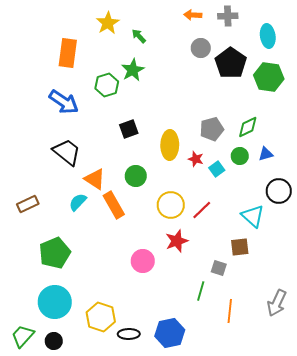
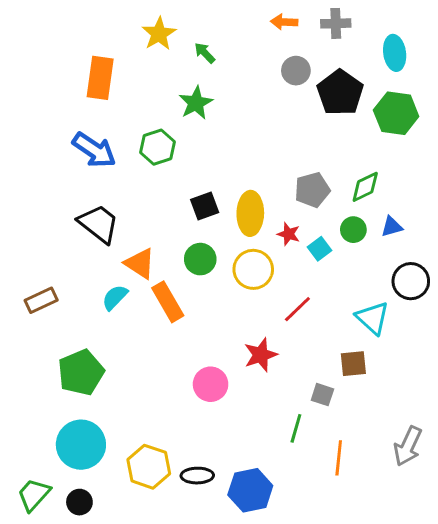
green hexagon: (107, 85) -> (158, 147), moved
black square: (129, 129) -> (205, 206), moved
yellow circle: (171, 205) -> (253, 269), moved
black ellipse: (129, 334) -> (197, 476), moved

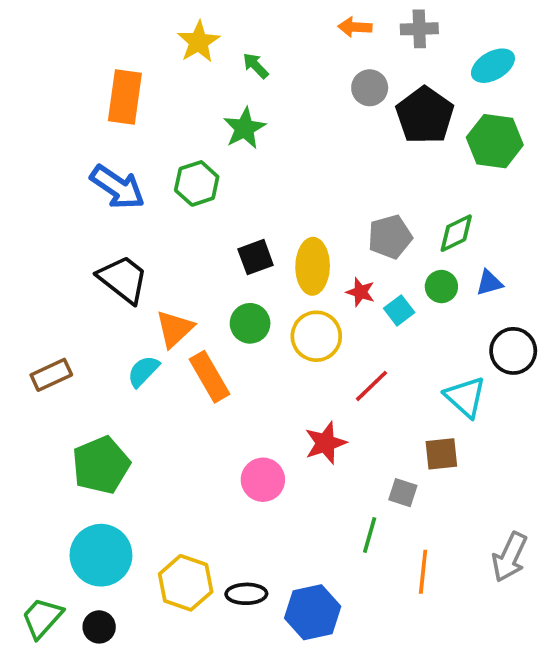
cyan ellipse: (395, 53) -> (493, 66), turned 68
orange triangle: (140, 263) -> (175, 329), turned 44

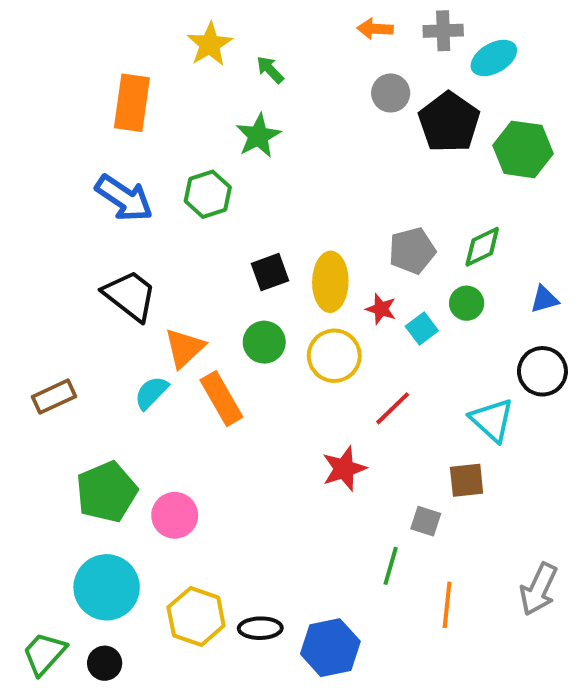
cyan ellipse: (493, 66) -> (494, 58), moved
blue triangle: (489, 283) -> (544, 299), moved
pink circle: (263, 480) -> (175, 515), moved

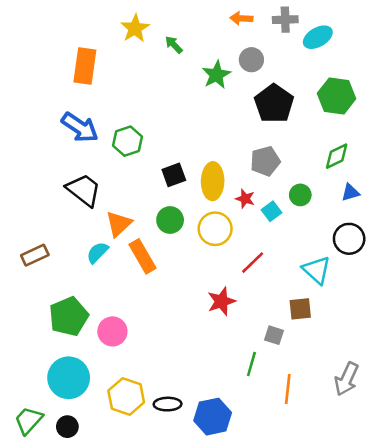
black pentagon: (449, 122) -> (274, 104), moved
green star: (258, 136) -> (216, 75), moved
green hexagon: (208, 194) -> (127, 141), moved
green diamond: (482, 247) -> (337, 156), moved

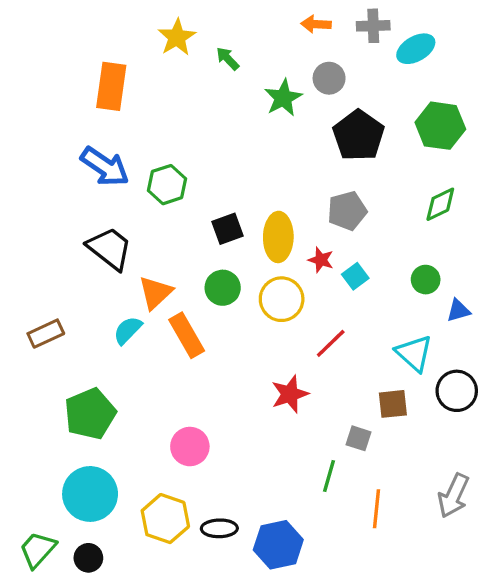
blue triangle: (350, 192) -> (458, 311), moved
green circle: (300, 195) -> (426, 280), moved
black circle: (349, 239) -> (457, 391), moved
pink circle: (112, 331) -> (190, 447), moved

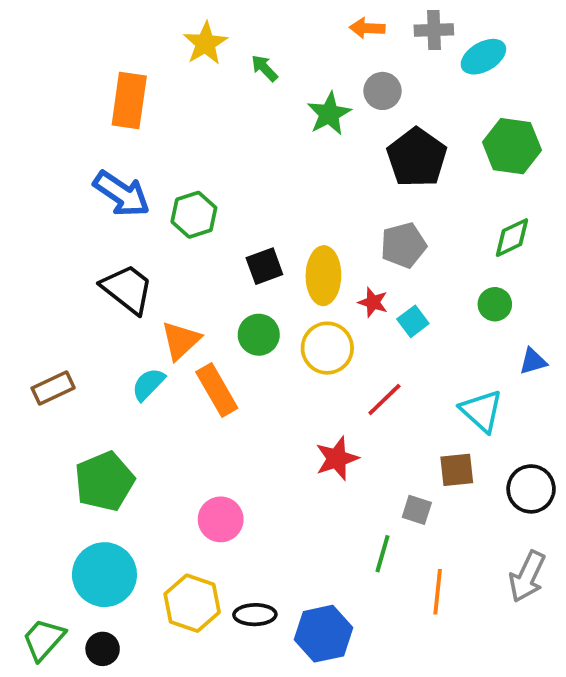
green circle: (426, 280) -> (495, 304), moved
black circle: (457, 391) -> (531, 489), moved

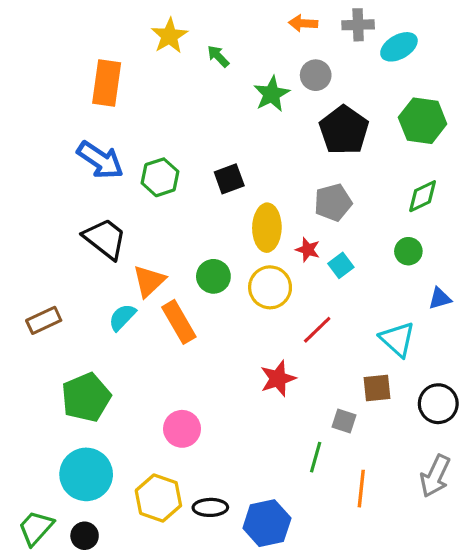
black square: (264, 266) -> (229, 179), moved

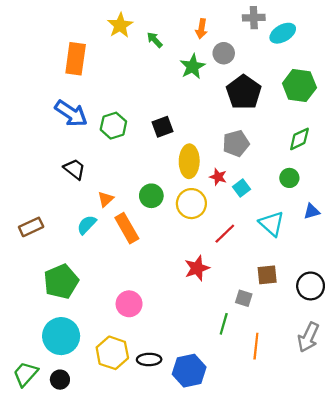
orange arrow: (303, 23) -> (201, 29), moved, turned -84
black trapezoid: (105, 239) -> (74, 169), size x0.7
orange triangle: (149, 281) -> (106, 199), size x0.7
cyan triangle: (397, 339) -> (272, 224), moved

